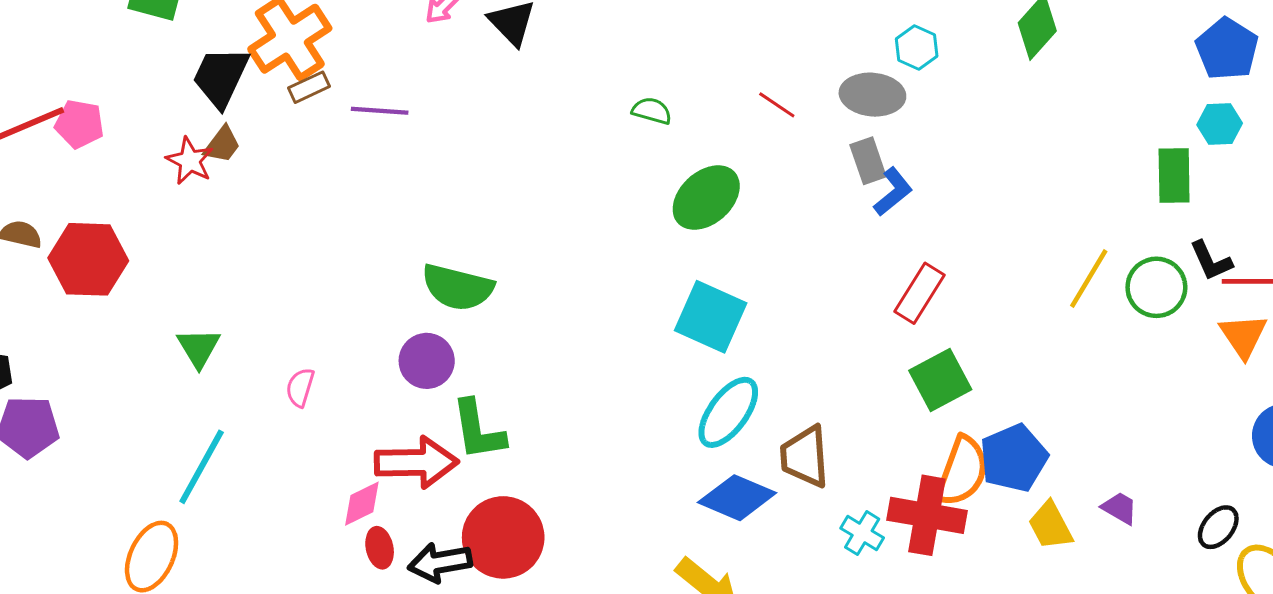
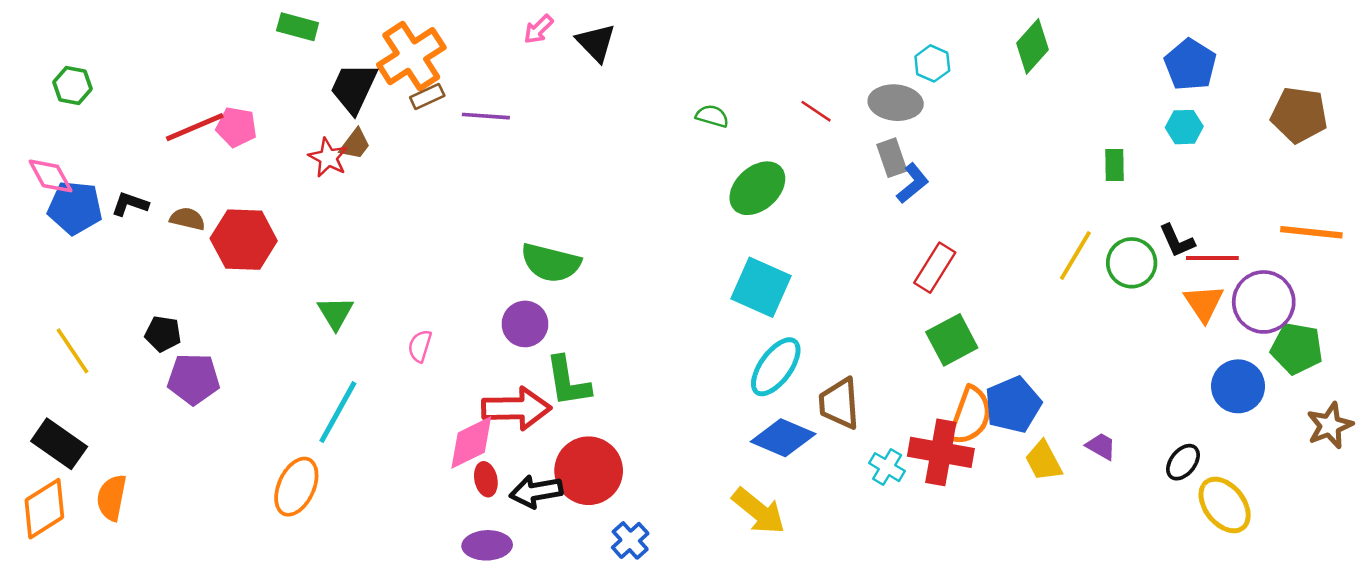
green rectangle: (1174, 176) -> (1114, 165), moved, size x0.7
pink diamond: (362, 504) -> (471, 443), size x1.4

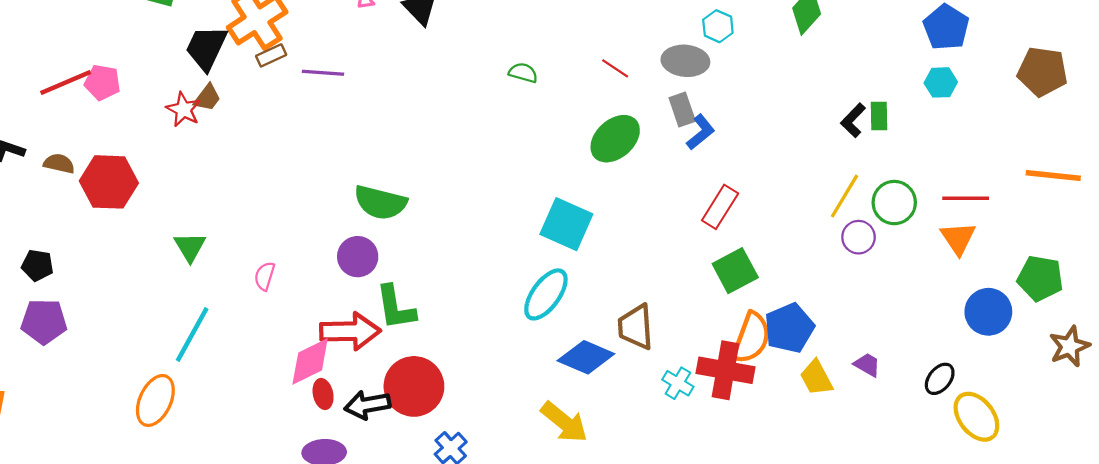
green ellipse: (757, 188) -> (615, 139), moved
black L-shape: (1177, 241) -> (853, 120), moved, turned 68
purple circle: (1264, 302) -> (859, 237), moved, size x0.6
cyan ellipse: (776, 367) -> (546, 294), moved
purple pentagon: (194, 379) -> (44, 322), moved

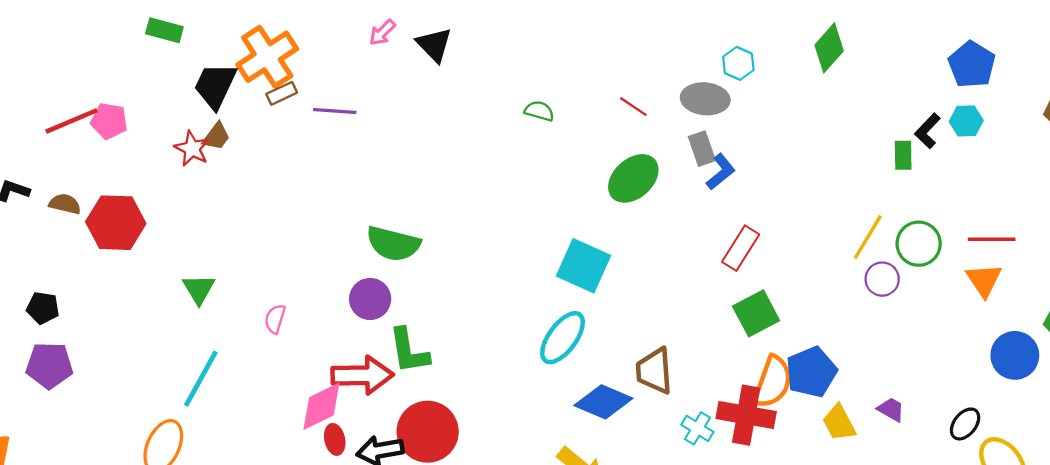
black L-shape: (853, 120) -> (927, 131), moved

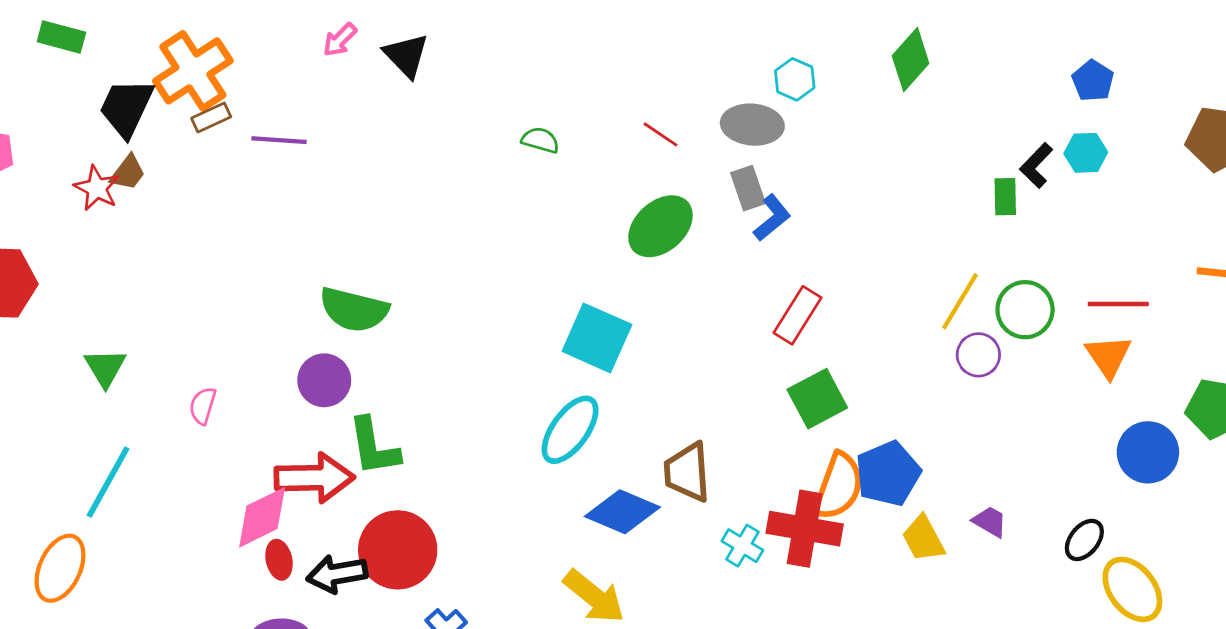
blue pentagon: (972, 65) -> (1093, 81), size x0.7

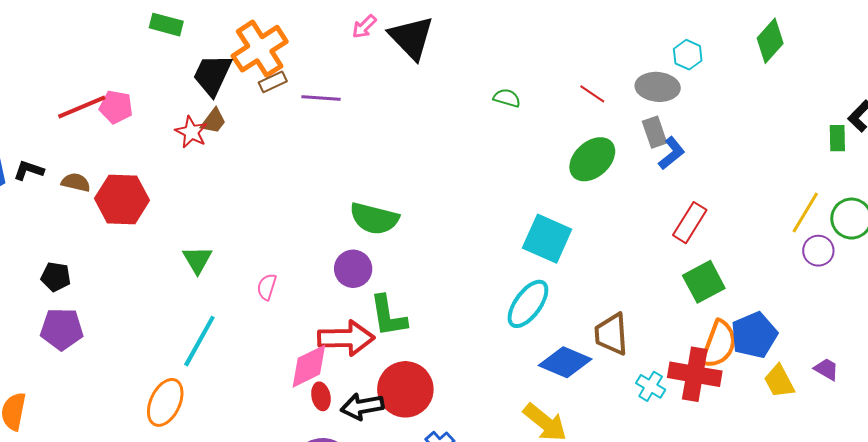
black triangle: (406, 55) -> (411, 38), size x1.4

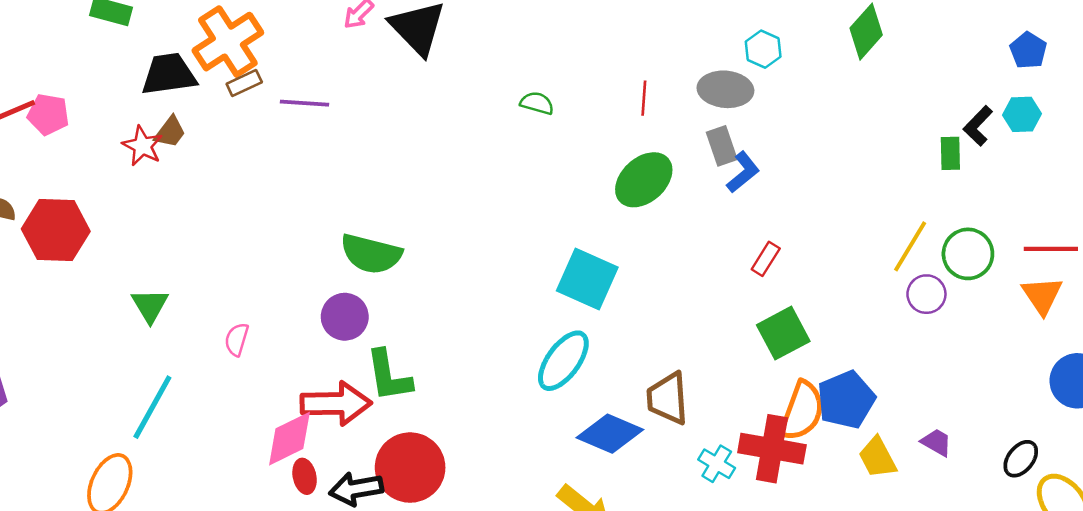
black trapezoid: (212, 75) -> (169, 74), turned 57
red line: (592, 94) -> (644, 98), turned 60
red rectangle: (690, 223) -> (766, 259), size x0.7

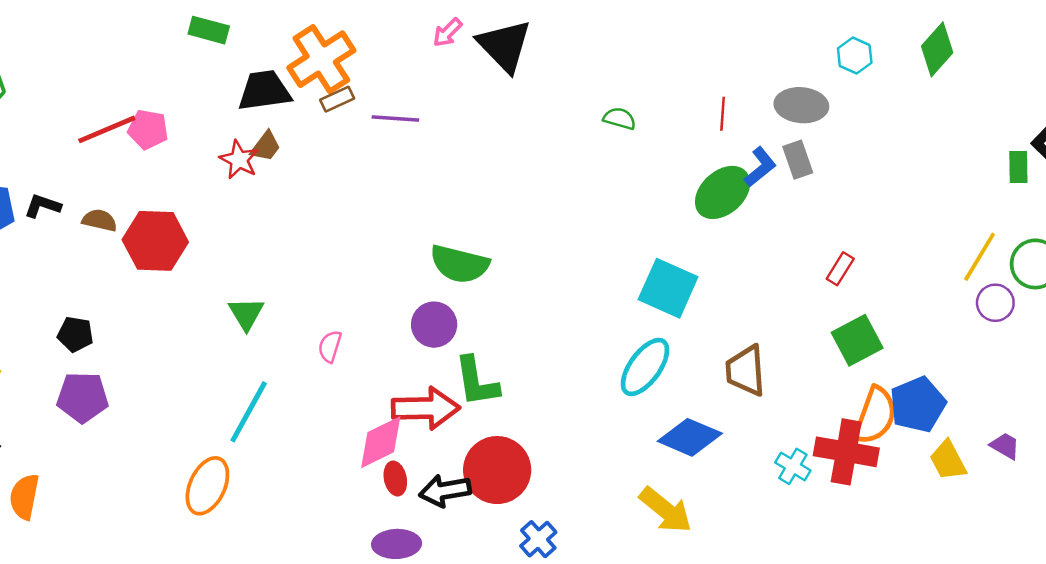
cyan hexagon: (763, 49) -> (855, 55), moved
blue L-shape: (743, 172) -> (760, 167), moved
brown trapezoid: (668, 398) -> (746, 371), moved

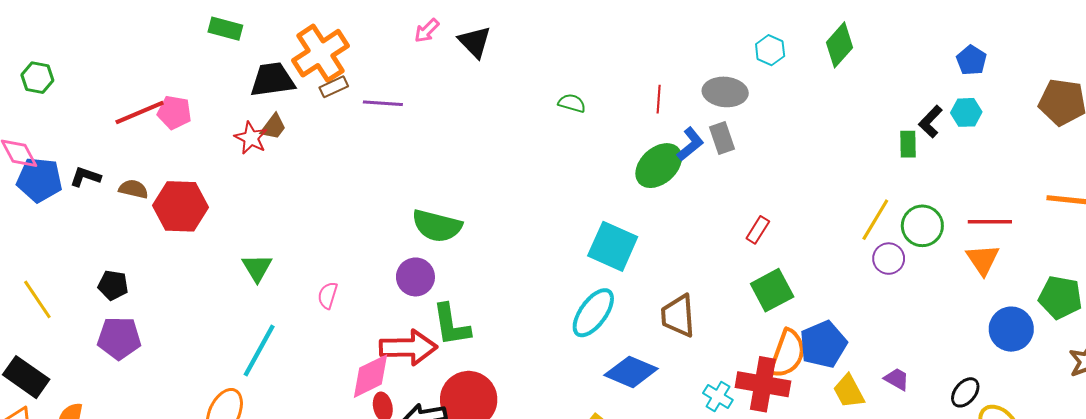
black triangle: (504, 46) -> (475, 42), size x0.7

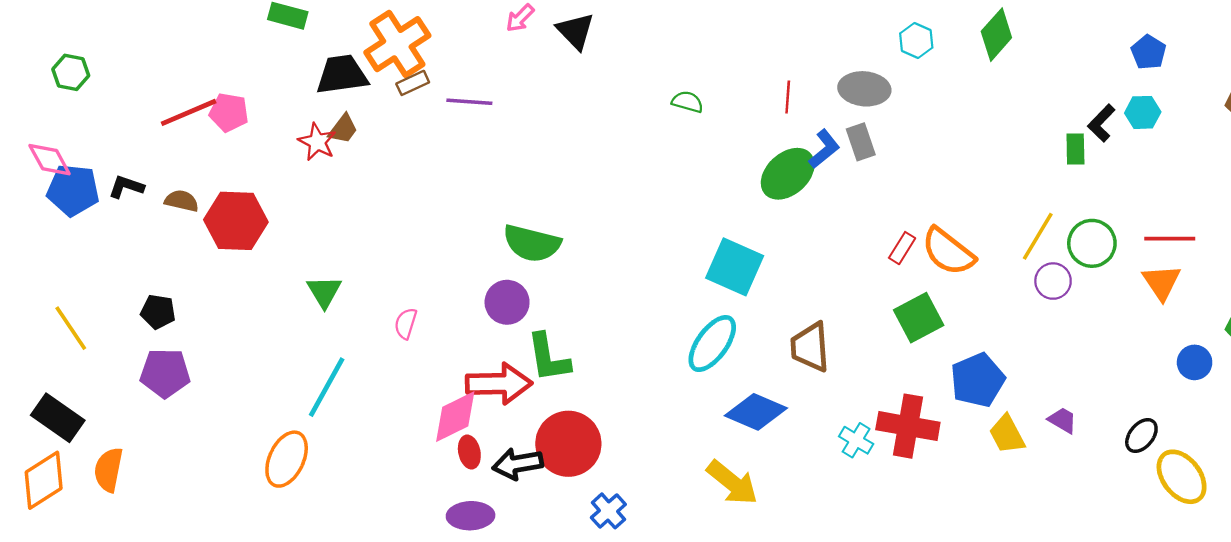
blue circle: (1011, 329) -> (1195, 362), size x0.7
orange semicircle: (787, 354) -> (948, 252), moved, turned 108

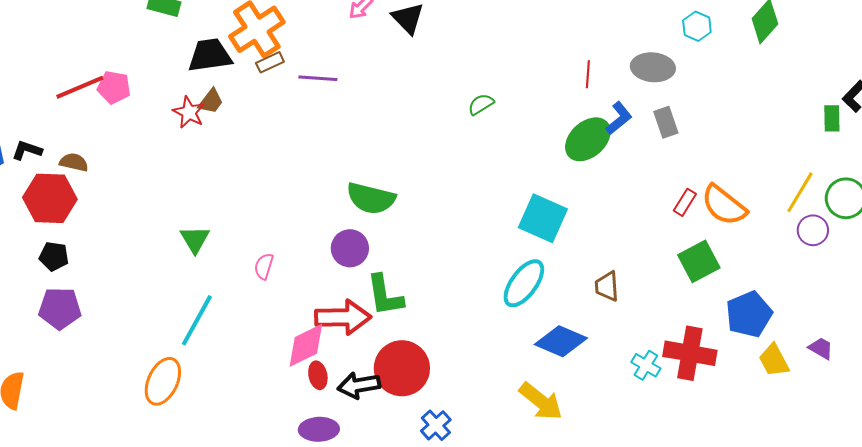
green semicircle: (687, 102) -> (481, 104), moved, turned -48
gray rectangle: (861, 142) -> (666, 122), moved
red hexagon: (236, 221) -> (50, 198), moved
brown trapezoid: (810, 347) -> (607, 286), size x0.7

